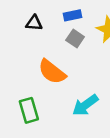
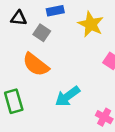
gray square: (75, 38) -> (42, 33), moved

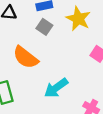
gray square: (42, 33) -> (44, 27), moved

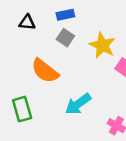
yellow star: (78, 19) -> (102, 45), moved

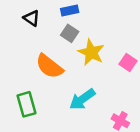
black triangle: (27, 22) -> (32, 18), turned 30
yellow star: (102, 45) -> (91, 52), moved

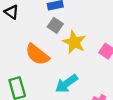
black triangle: (32, 18) -> (12, 12), moved

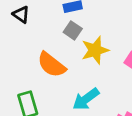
yellow star: (74, 42) -> (95, 50), turned 30

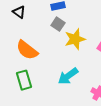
orange semicircle: (51, 65) -> (27, 50), moved

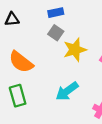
black triangle: (19, 12) -> (12, 19), turned -40

